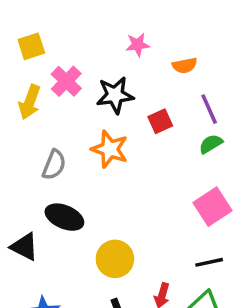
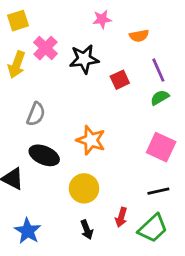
orange star: (110, 149) -> (91, 140), moved
pink square: (213, 207) -> (161, 147), turned -32

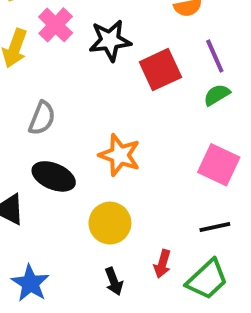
red square: (120, 80) -> (160, 70), size x1.5

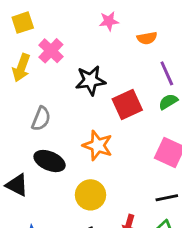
black star: (110, 40) -> (91, 80), moved
red square: (160, 70) -> (127, 104), moved

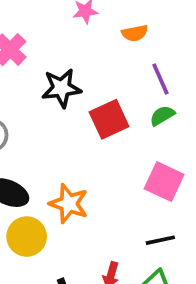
orange star: (98, 145) -> (69, 204), moved
yellow circle: (91, 195) -> (27, 237), moved

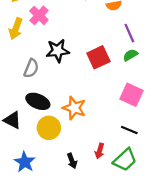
black star: (61, 88) -> (58, 51), moved
black line: (160, 240) -> (129, 130), turned 35

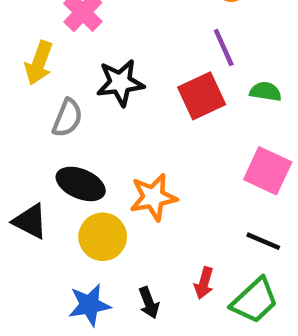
yellow arrow: (16, 29) -> (39, 63), moved
purple line: (129, 33) -> (224, 47), moved
green semicircle: (130, 55) -> (265, 92), turned 40
orange star: (74, 108) -> (153, 197), turned -30
blue star: (25, 162) -> (89, 305), moved, turned 30

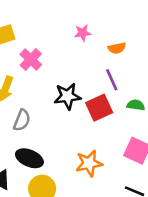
black star: (120, 83) -> (67, 96), moved
orange star: (153, 197) -> (89, 163), moved

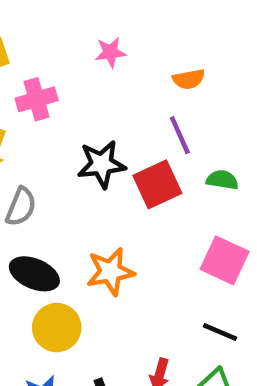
pink star: (83, 33) -> (110, 52), moved
pink cross: (31, 60) -> (37, 99), turned 30
orange star: (89, 163) -> (110, 272), moved

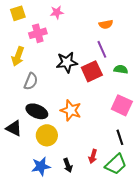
pink star: (110, 52) -> (57, 12), moved
orange star: (110, 272) -> (71, 110), turned 30
black line: (220, 332) -> (120, 137), turned 49

